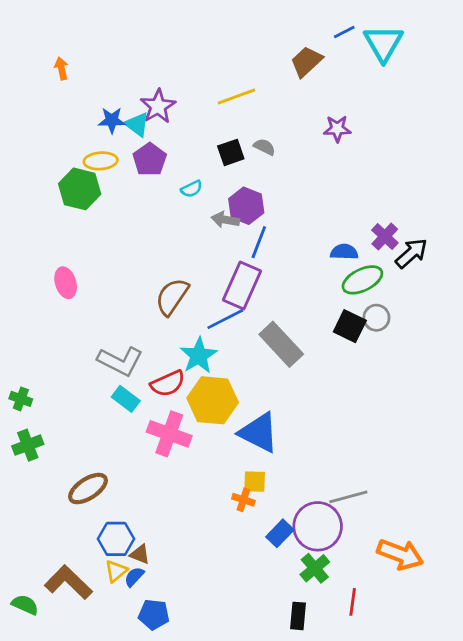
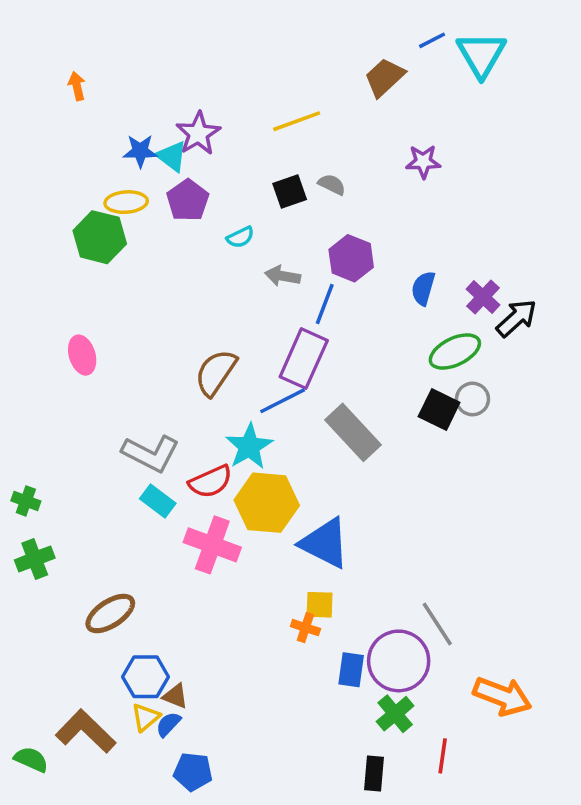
purple hexagon: (246, 206) -> (351, 258), moved
blue semicircle: (344, 252) -> (423, 288), moved, turned -76
gray line: (348, 497) -> (437, 624), turned 72
blue rectangle: (280, 533) -> (351, 670), turned -36

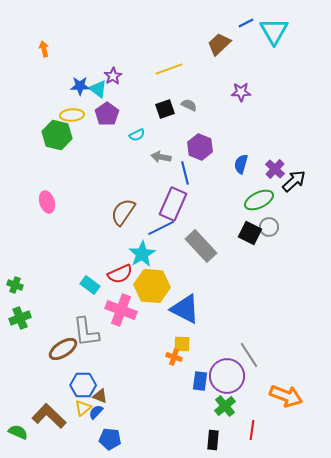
purple star: (198, 133) -> (113, 76), size x0.7
blue line: (325, 304) -> (185, 173), turned -35
gray L-shape: (151, 453) -> (86, 332), moved, turned 56

